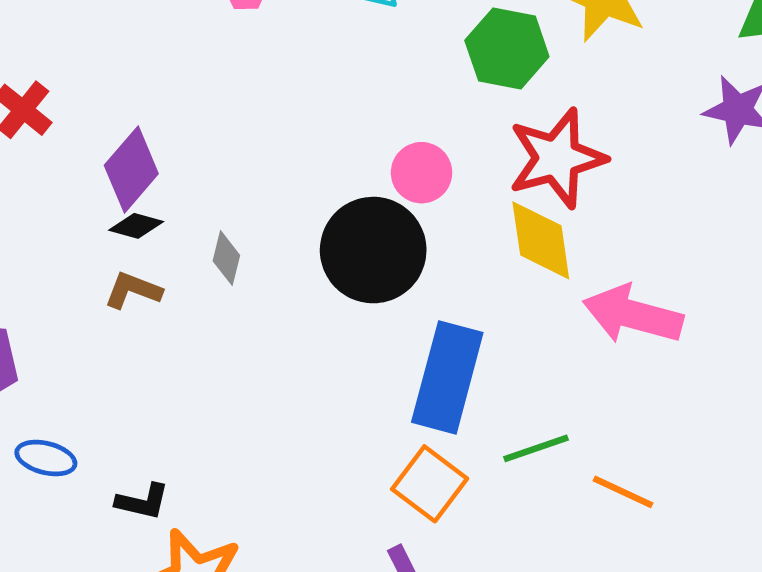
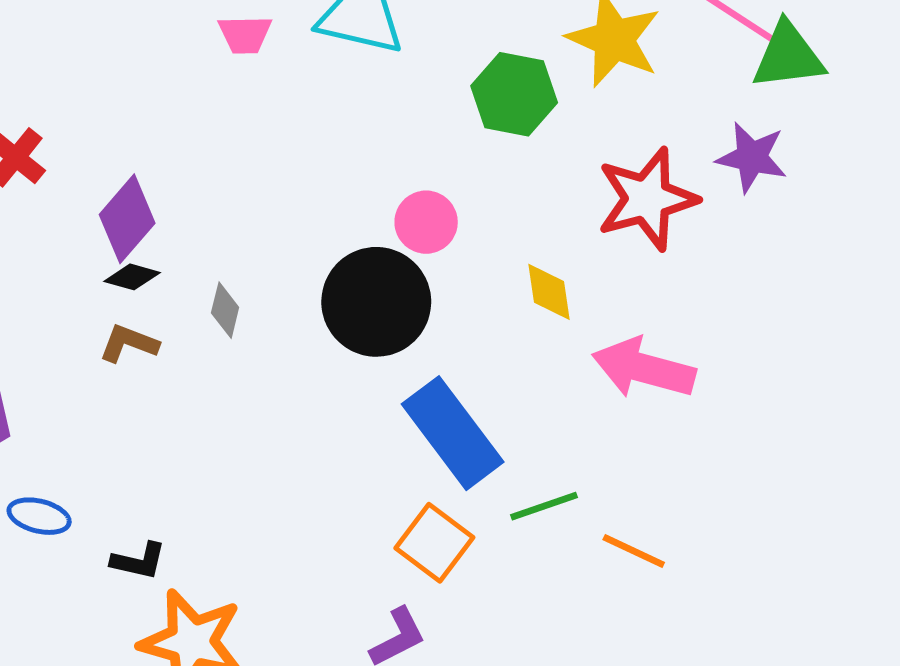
red star: (557, 158) -> (647, 199), moved
yellow diamond: (541, 240) -> (549, 292), size x0.7
blue rectangle: (447, 377) -> (453, 433), turned -52

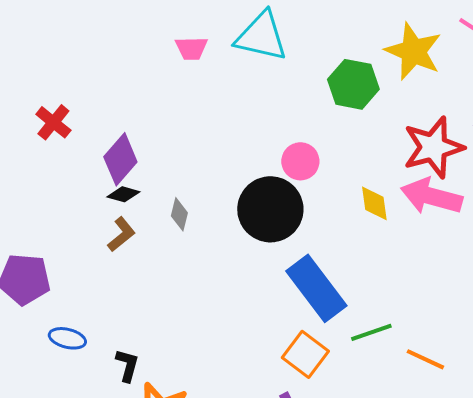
brown L-shape: (129, 343) -> (121, 234), turned 120
pink arrow: (644, 368) -> (431, 196), moved
black L-shape: (139, 561) -> (127, 365), turned -88

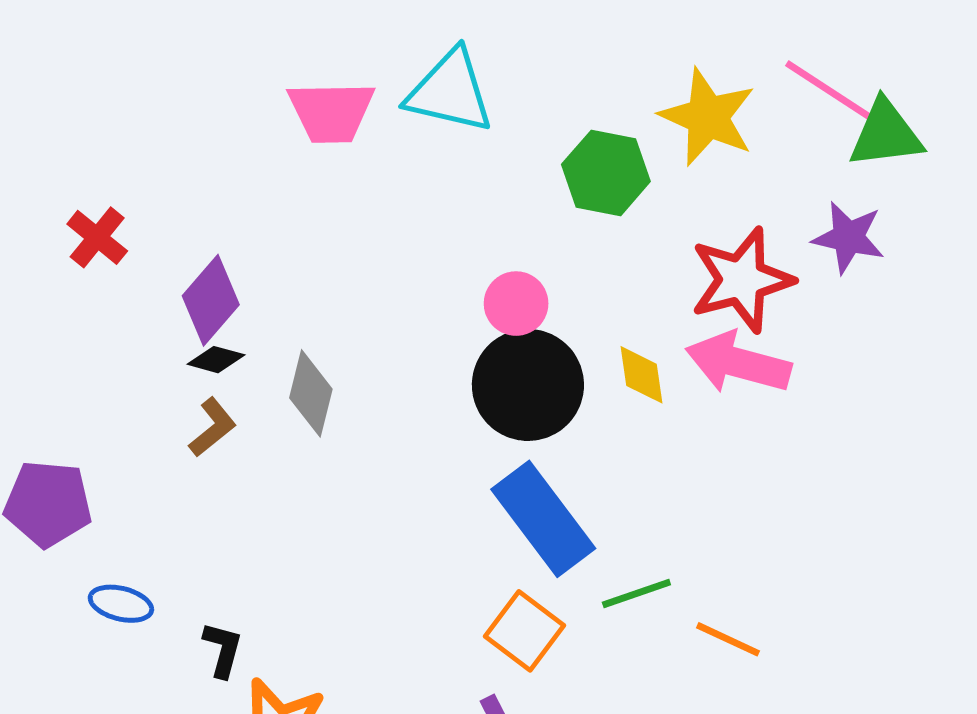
pink trapezoid: (191, 48) -> (331, 112), size x1.6
black circle: (270, 209) -> (528, 385), moved
gray diamond: (179, 214) -> (311, 393), size x1.5

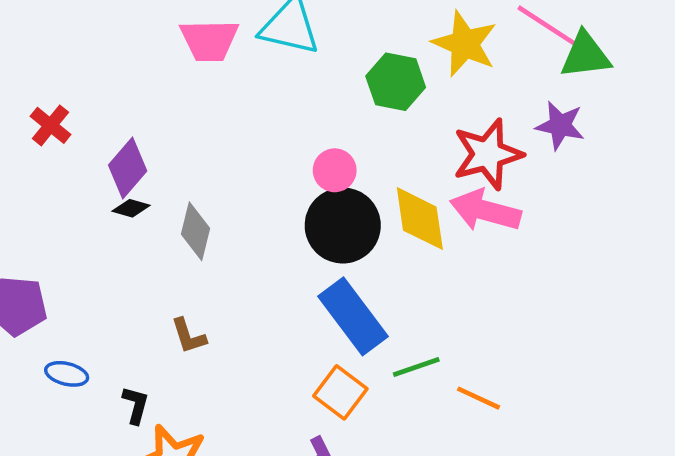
yellow diamond: (642, 375) -> (420, 219), size x1.6
brown L-shape: (213, 427) -> (189, 336), moved, turned 111

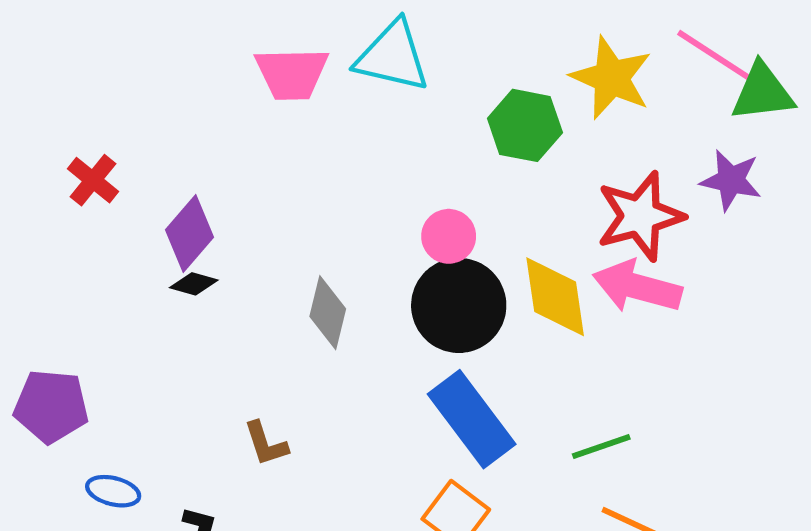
gray diamond: (195, 231) -> (328, 313), moved
green line: (416, 367) -> (601, 447), moved

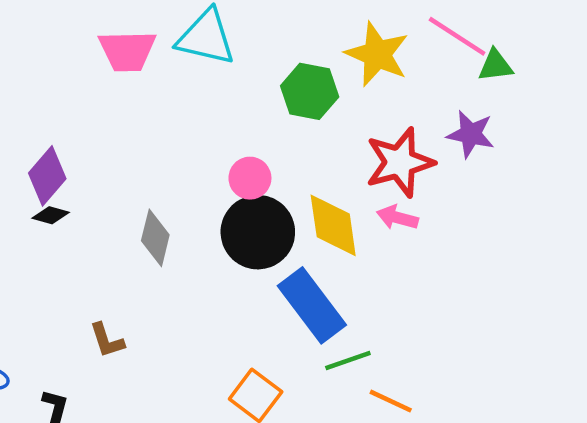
green triangle: (763, 92) -> (495, 66), size x0.7
pink arrow: (637, 287) -> (397, 218), size x0.6
blue rectangle: (472, 419) -> (312, 305), moved
green line: (601, 447) -> (348, 361), moved

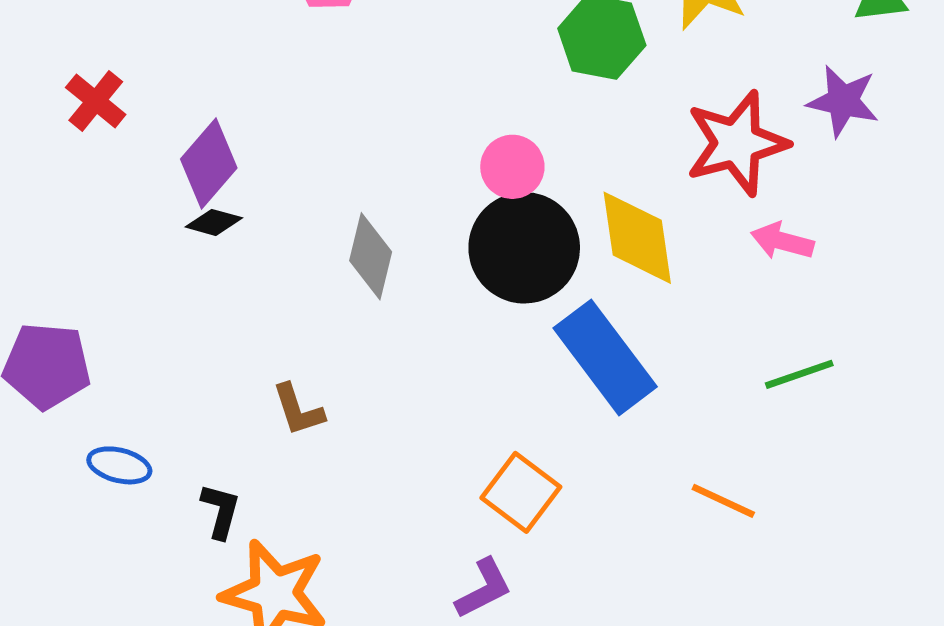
pink arrow: (397, 218) -> (782, 241), moved
green line: (348, 361) -> (799, 374), moved

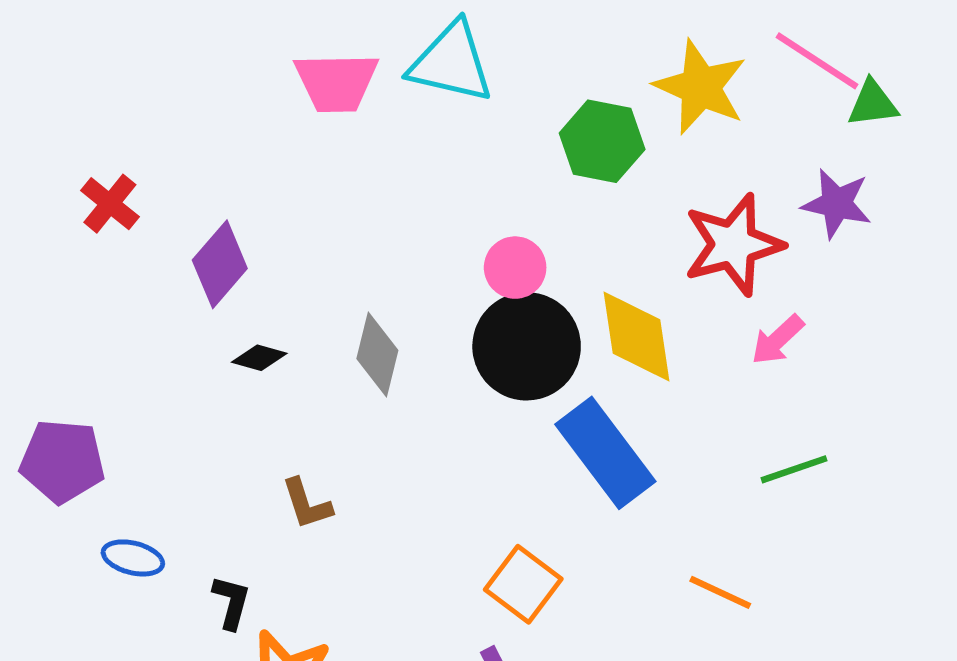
black diamond: (214, 222) -> (259, 358), moved
pink arrow: (782, 241) -> (778, 340), turned -58

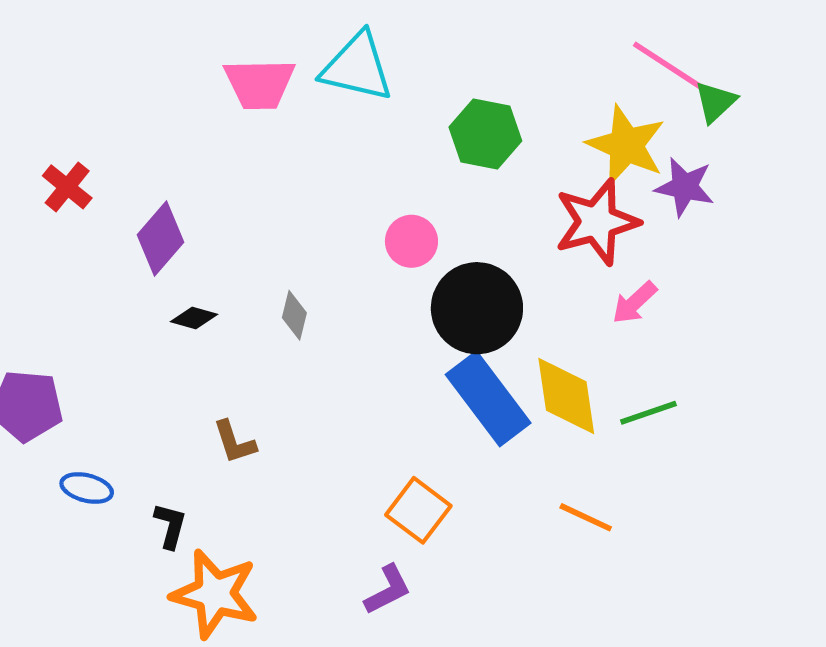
yellow star: (700, 87) -> (626, 145), moved
green triangle: (873, 104) -> (715, 102), turned -36
yellow diamond: (637, 336) -> (566, 396), moved
black circle: (527, 346) -> (477, 308), moved
gray diamond: (377, 355) -> (294, 315), size x0.7

